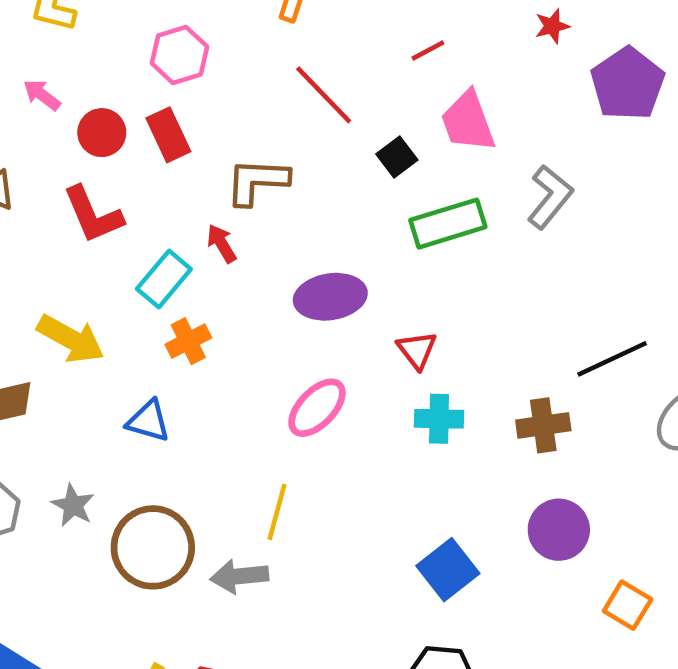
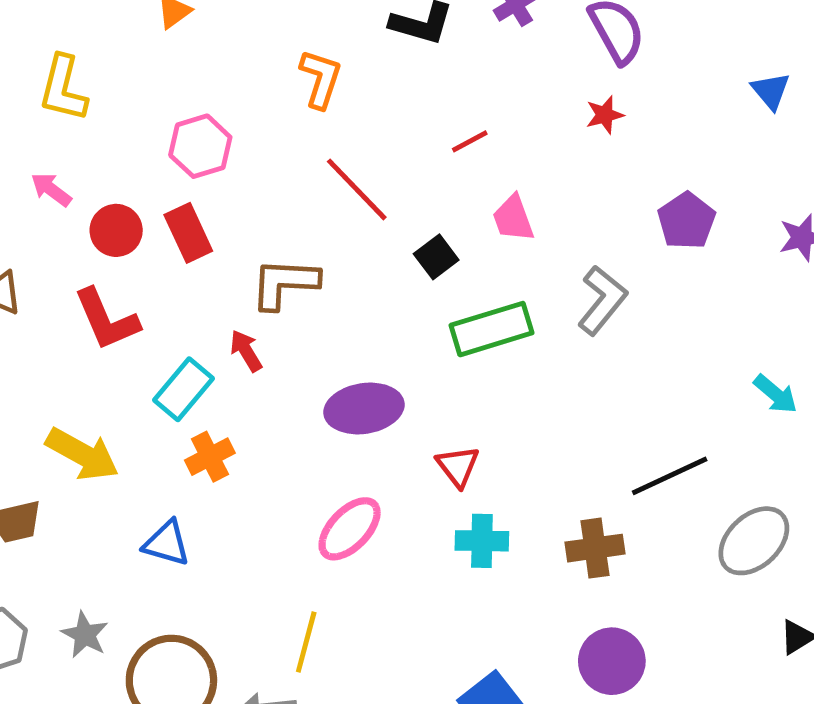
purple pentagon: (628, 84) -> (686, 221), moved, size x0.7
pink trapezoid: (468, 121) -> (513, 218), size x0.7

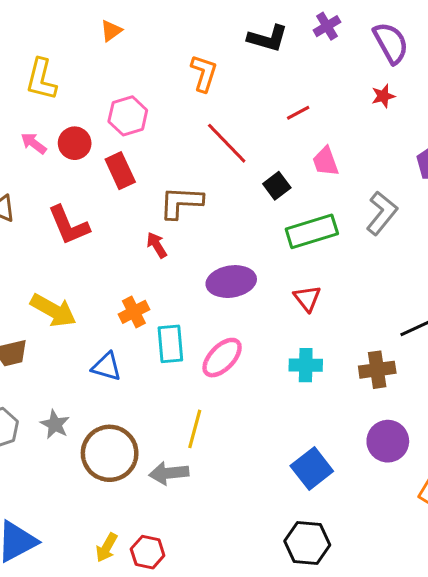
red circle: (116, 230) -> (75, 143), moved
cyan rectangle: (183, 389) -> (170, 344), moved, turned -45
red triangle: (458, 466) -> (307, 298), moved

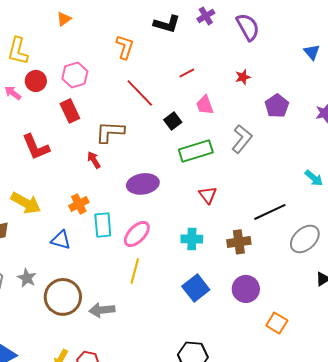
red star: (383, 96) -> (243, 77), moved
red circle: (75, 143) -> (36, 81), moved
red triangle: (307, 298) -> (208, 195), moved
yellow line: (195, 429) -> (135, 271), moved
blue square: (312, 469) -> (196, 288), moved

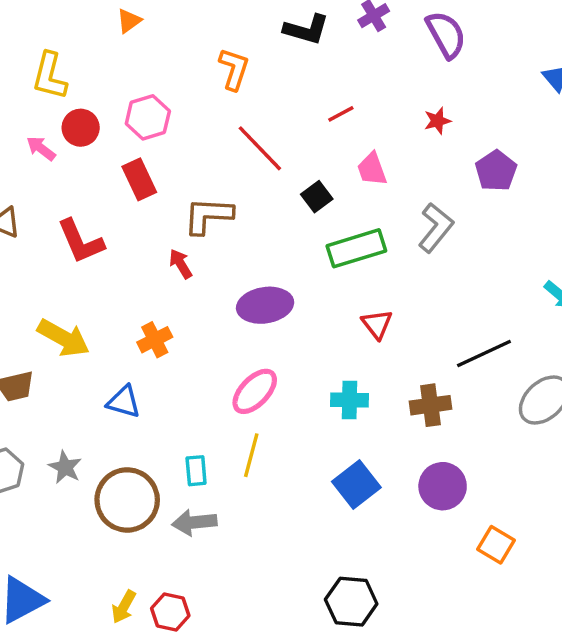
cyan rectangle: (103, 225) -> (196, 471), moved, size x0.7

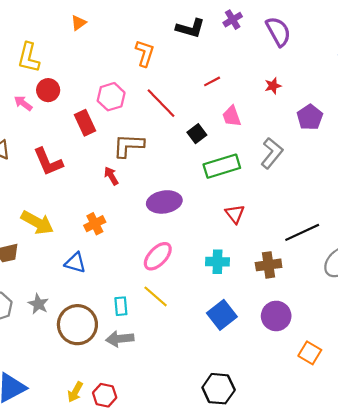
pink hexagon: (148, 117) -> (111, 97), moved
yellow line: (251, 455) -> (156, 296), turned -64

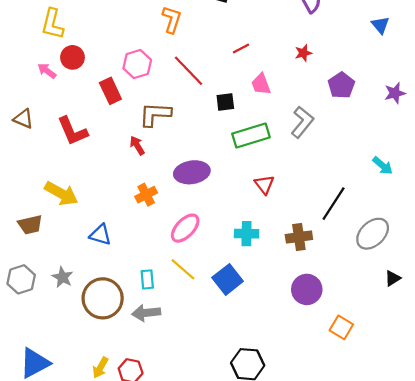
black square: (197, 134) -> (225, 102), turned 30
orange cross: (95, 224) -> (146, 195), moved
black line: (302, 232) -> (334, 204), turned -32
blue square: (222, 315) -> (228, 279), moved

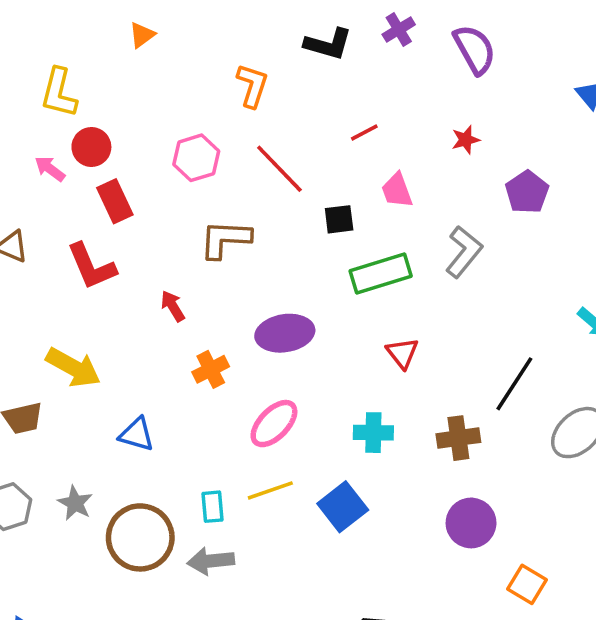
red rectangle: (110, 91) -> (115, 201), moved
red arrow: (137, 146) -> (173, 306), moved
yellow line: (183, 269) -> (270, 490), turned -60

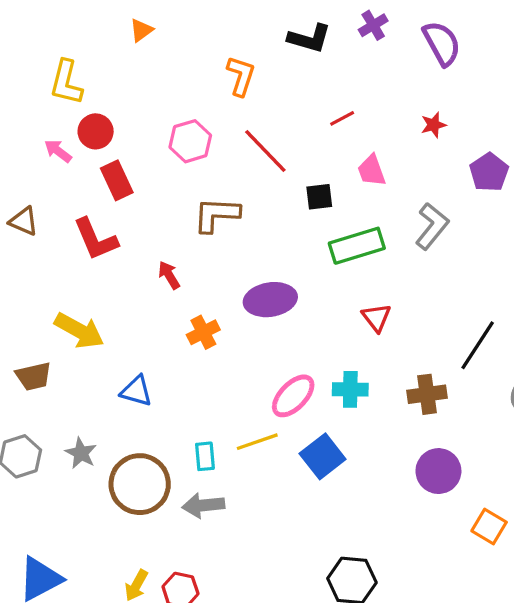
pink ellipse: (274, 424) -> (293, 396), moved

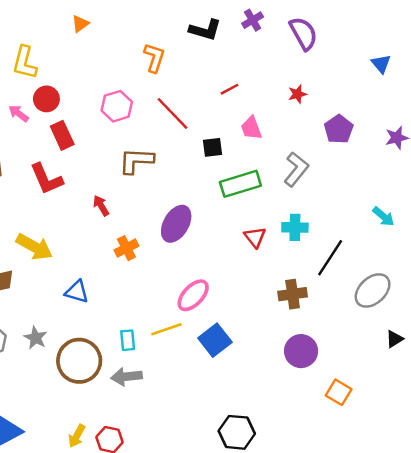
purple ellipse: (270, 300) -> (176, 224), turned -51
cyan cross: (350, 389) -> (295, 227), moved

